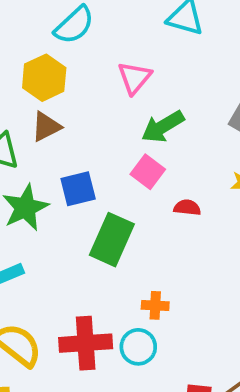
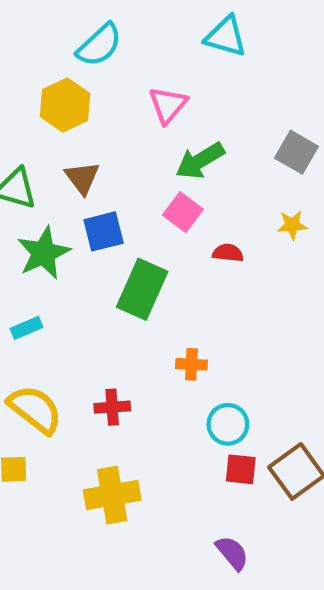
brown triangle: (46, 127) -> (82, 178), moved, turned -40
red cross: (86, 343) -> (112, 407), size x0.6
cyan circle: (138, 347) -> (228, 424), moved

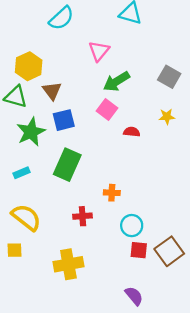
yellow hexagon: (65, 105) -> (29, 66), moved
green rectangle: (142, 289) -> (67, 165), moved
red cross: (112, 407) -> (82, 216), moved

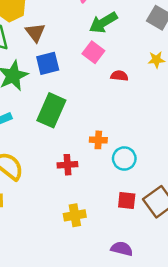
cyan circle: (132, 226) -> (124, 158), moved
yellow cross: (68, 264) -> (75, 215), moved, size x0.7
purple semicircle: (134, 296) -> (122, 249), turned -36

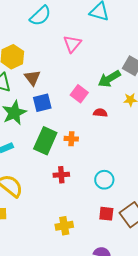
green arrow: (103, 23) -> (109, 79), moved
orange cross: (98, 140) -> (71, 139), moved
red cross: (67, 165) -> (61, 175), moved

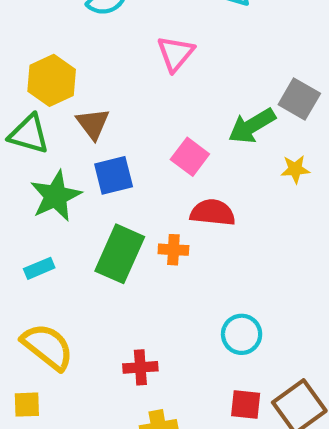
red semicircle: (100, 113) -> (213, 213), moved, size x1.5
red cross: (61, 175) -> (140, 367), moved

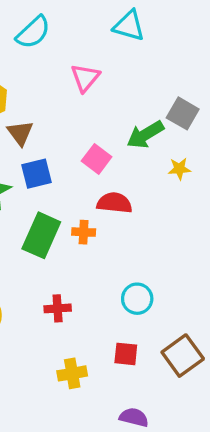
red cross: (140, 367) -> (58, 308), moved
red square: (246, 405) -> (126, 354), moved

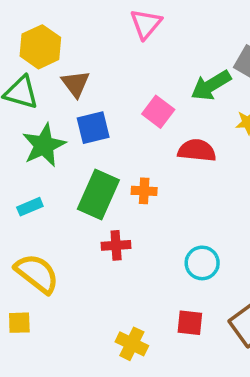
red semicircle: (114, 203) -> (197, 150), moved
red cross: (58, 308) -> (116, 245), moved
yellow cross: (72, 373) -> (132, 344), turned 36

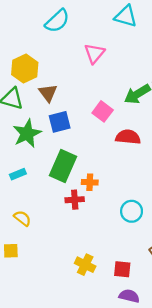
orange cross: (144, 191) -> (90, 182), moved
yellow semicircle: (37, 273) -> (22, 218), size x0.6
red square: (190, 323) -> (122, 269), moved

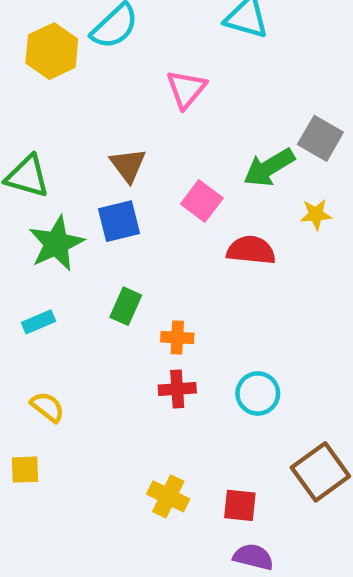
yellow hexagon: (25, 69) -> (52, 51), moved
brown triangle: (48, 93) -> (128, 165), moved
green rectangle: (63, 166) -> (126, 306), size x0.6
red cross: (75, 200) -> (177, 389), moved

